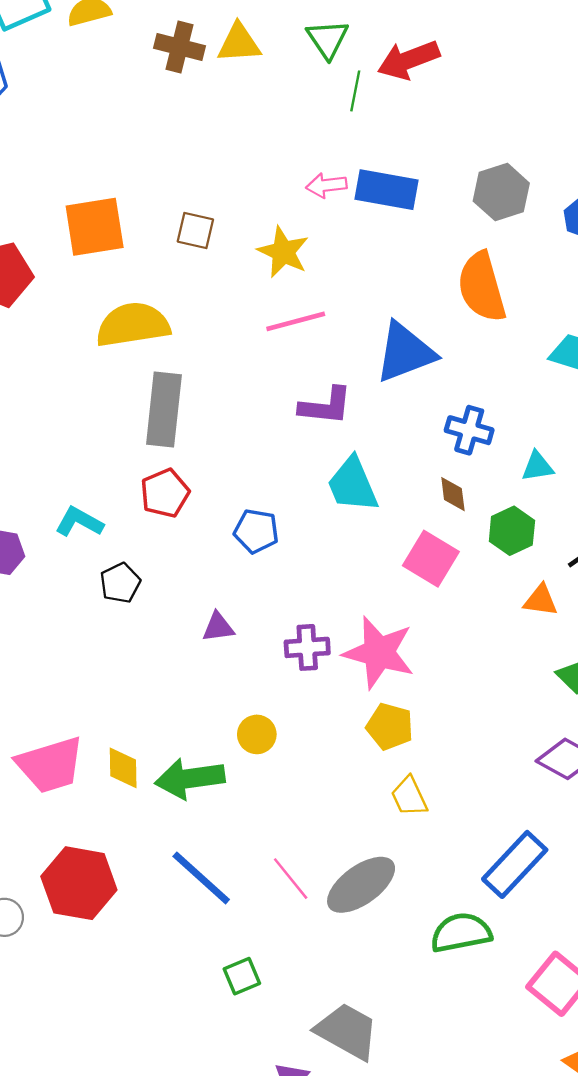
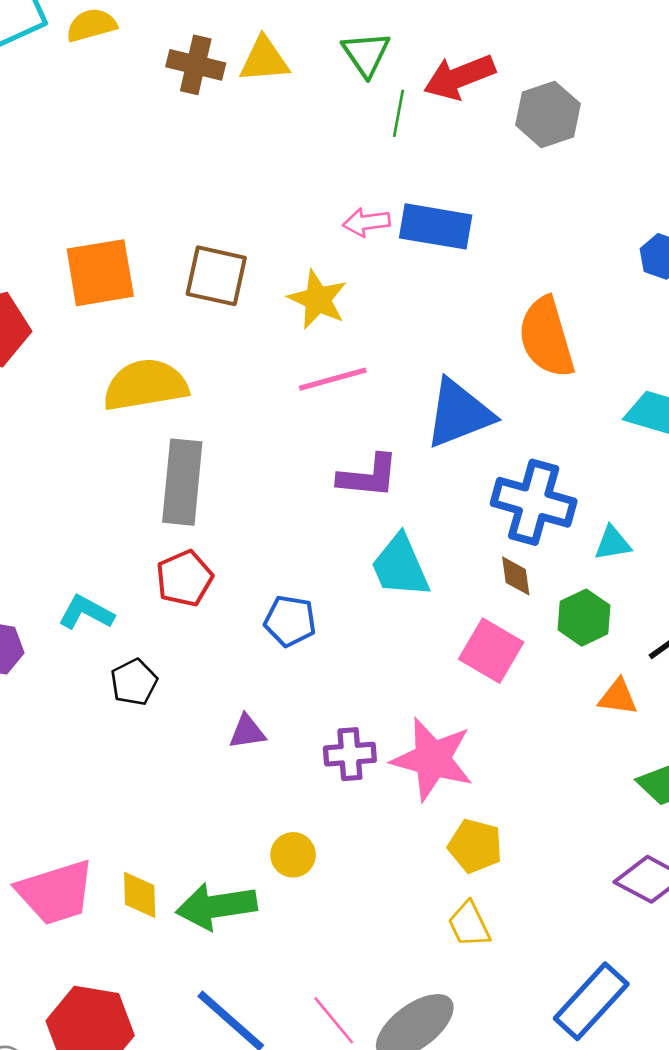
gray hexagon: (501, 192) -> (548, 114), moved
brown square: (195, 231) -> (216, 276), size x1.4
blue cross: (469, 430) -> (534, 502), size x1.5
yellow pentagon: (390, 727) -> (475, 846), moved

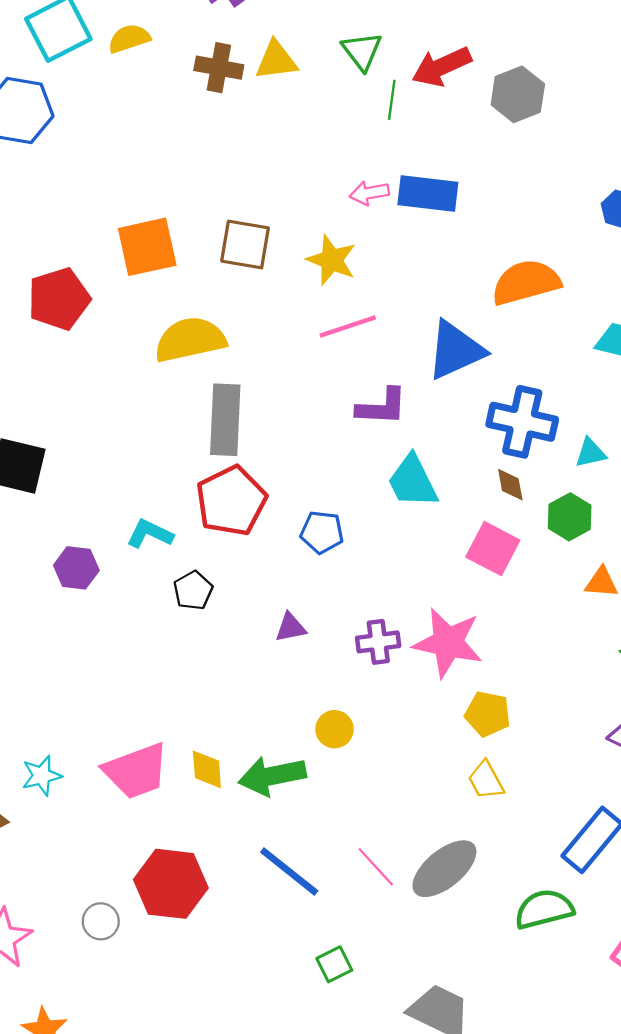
orange semicircle: (546, 337) -> (526, 282), turned 94
red pentagon: (184, 578) -> (231, 501), size x1.5

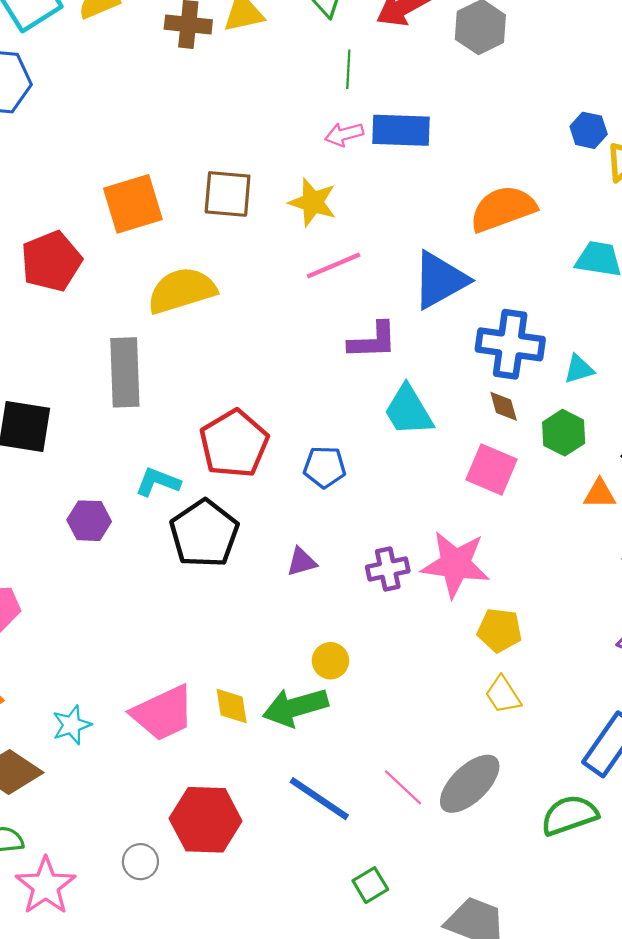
green line: (392, 100) -> (348, 69), moved
gray rectangle: (225, 420) -> (125, 372), moved
black pentagon: (193, 590) -> (204, 534), size x1.8
yellow circle: (335, 729) -> (330, 661), moved

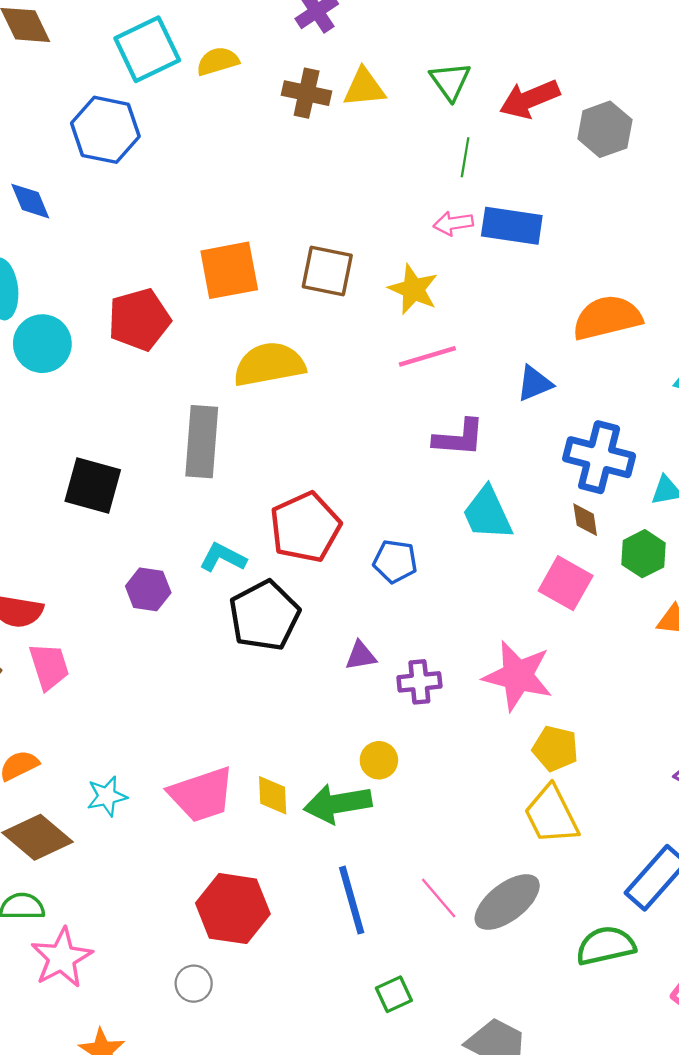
blue triangle: (440, 280) -> (535, 383), size x0.6
purple cross: (388, 569) -> (419, 682), moved
yellow trapezoid: (503, 695) -> (551, 815), size x1.5
blue line: (319, 799) -> (352, 900), turned 34
gray circle: (140, 862) -> (194, 984), moved

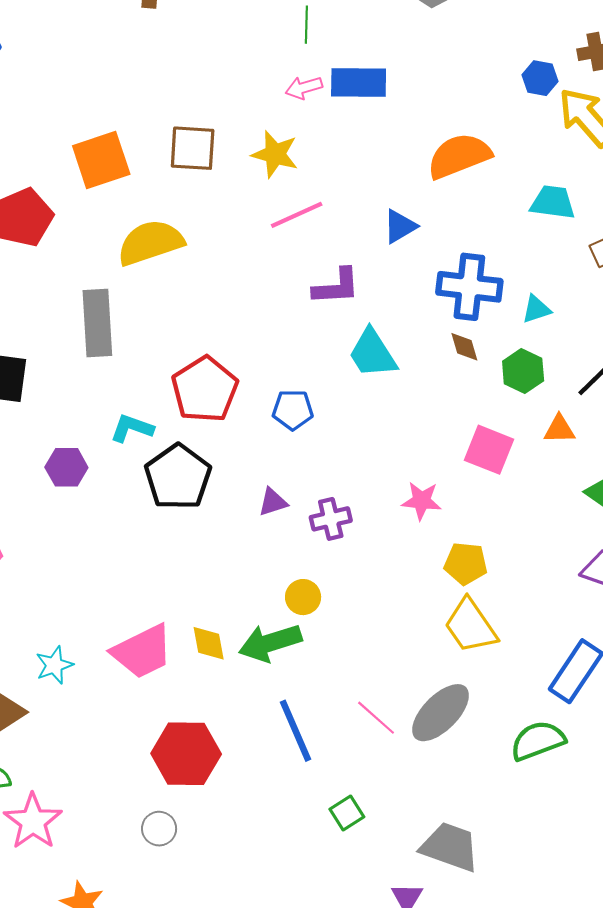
pink square: (566, 583) -> (489, 450), moved
pink star: (518, 676) -> (422, 501), size x0.6

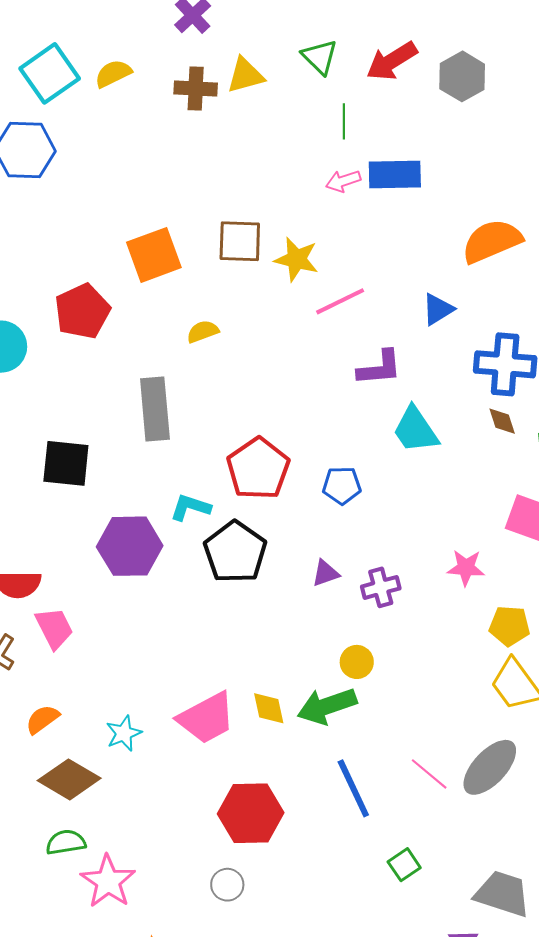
yellow star: (275, 154) -> (297, 259), moved
yellow semicircle: (150, 243) -> (203, 331), size x0.5
purple hexagon: (66, 467) -> (130, 546), size x1.6

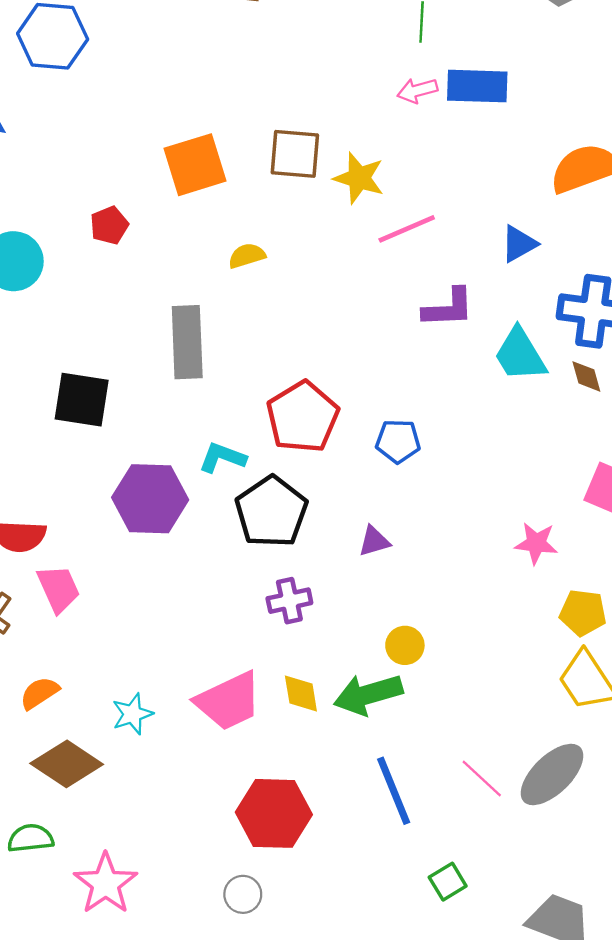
red pentagon: (82, 311) -> (109, 225), size x0.6
cyan trapezoid: (416, 430) -> (520, 355), moved
purple cross: (381, 587) -> (289, 601), moved
green semicircle: (66, 842) -> (30, 838), moved

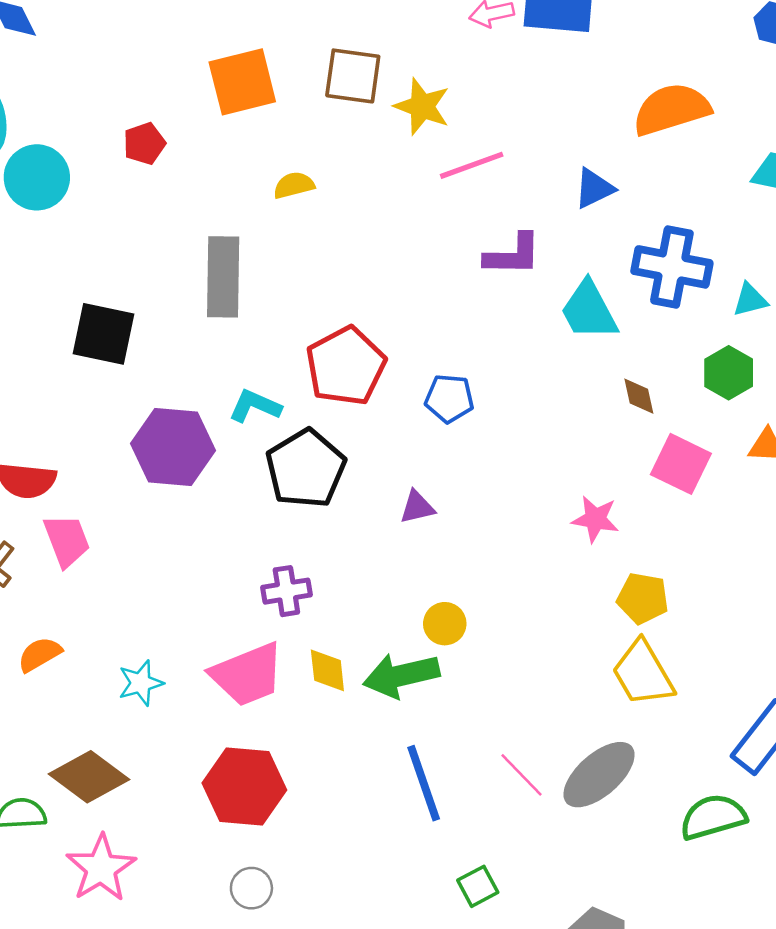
brown diamond: (586, 376) -> (639, 396), moved
purple cross: (289, 601) -> (286, 591), moved
brown diamond: (67, 764) -> (89, 777), moved
red hexagon: (274, 813) -> (244, 787), moved

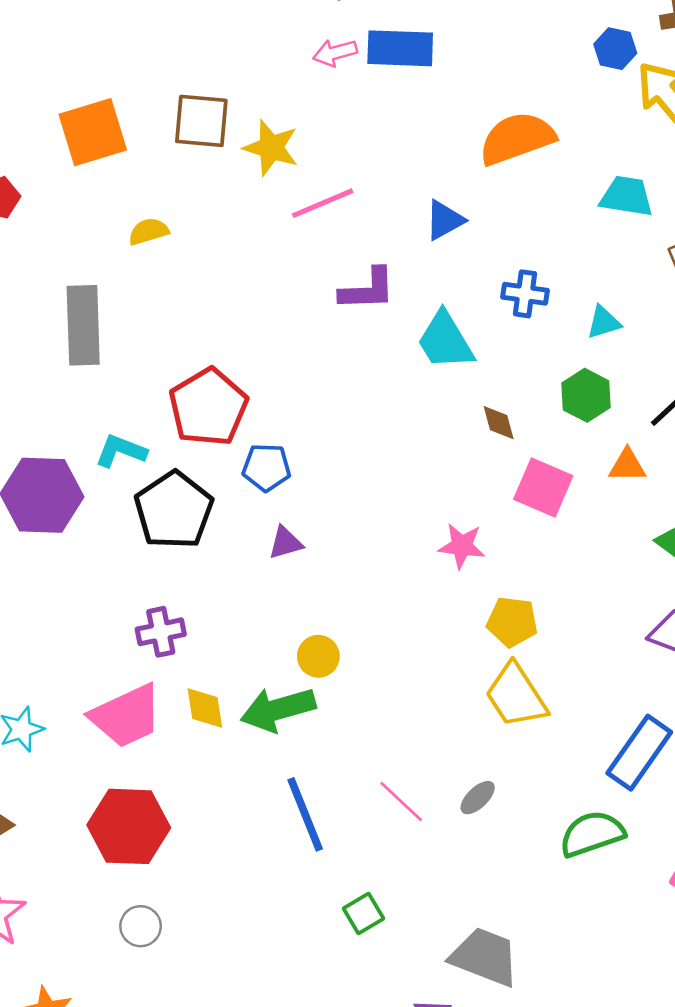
blue cross: (672, 267) -> (525, 294), size x0.6
blue pentagon: (449, 398) -> (266, 467), moved
gray ellipse: (599, 775) -> (478, 798), size x0.5

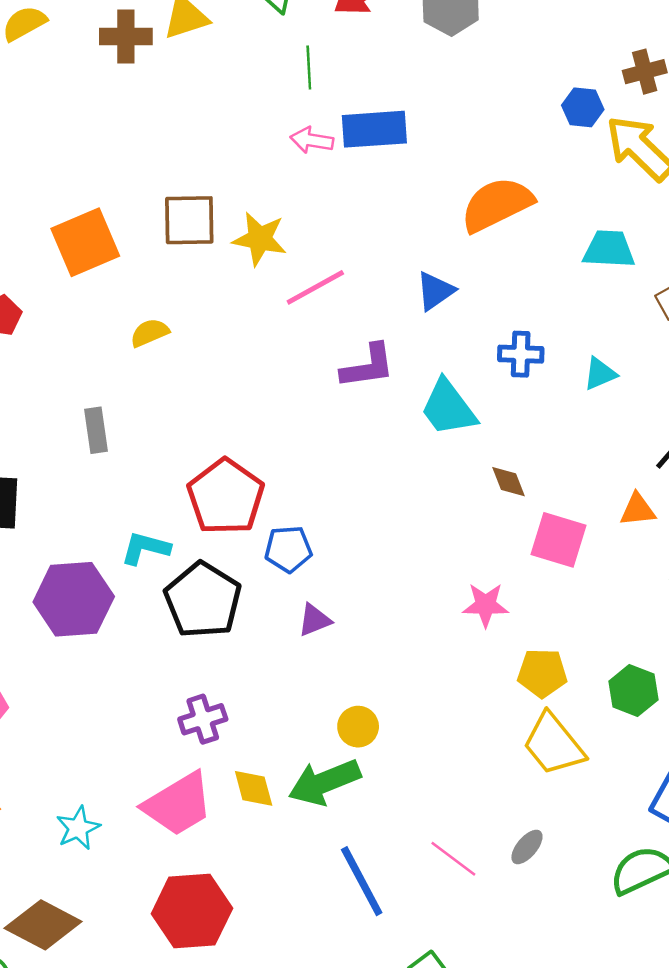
pink arrow: (335, 53) -> (312, 140), turned 30
gray rectangle: (83, 325) -> (96, 430), size x0.6
green hexagon: (586, 395) -> (633, 690), moved

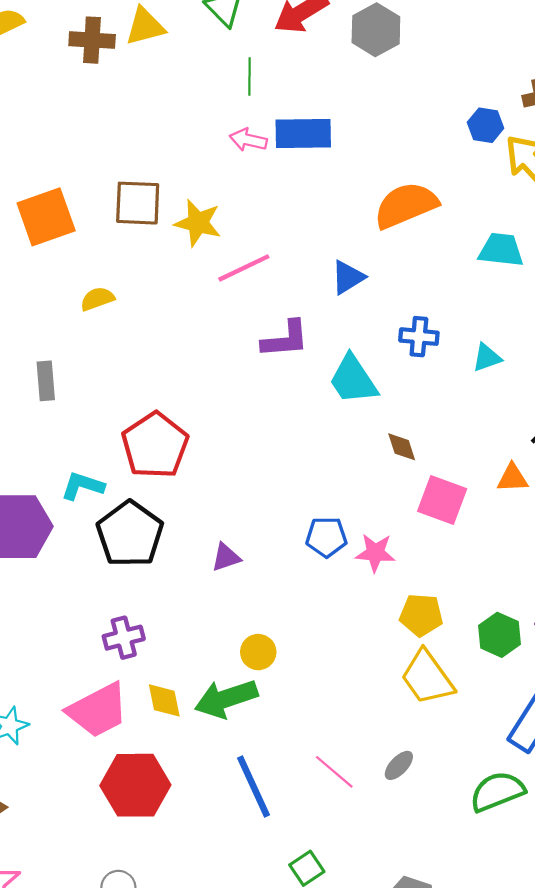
blue pentagon: (288, 549) -> (326, 537), moved
red hexagon: (192, 911) -> (135, 785), moved

